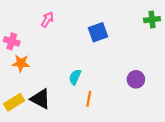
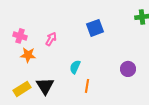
pink arrow: (47, 20) -> (51, 39), moved
black triangle: (40, 99) -> (45, 86), turned 30

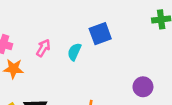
cyan semicircle: (75, 67) -> (74, 52), moved

